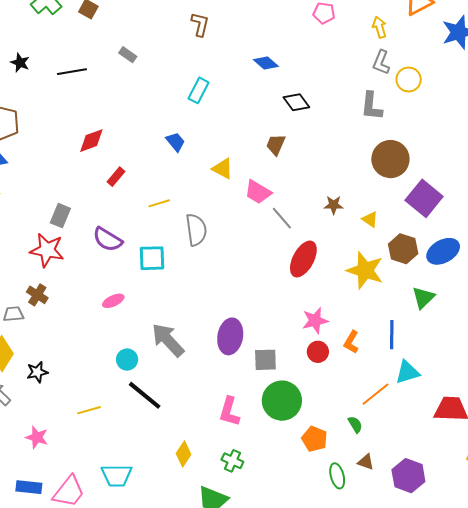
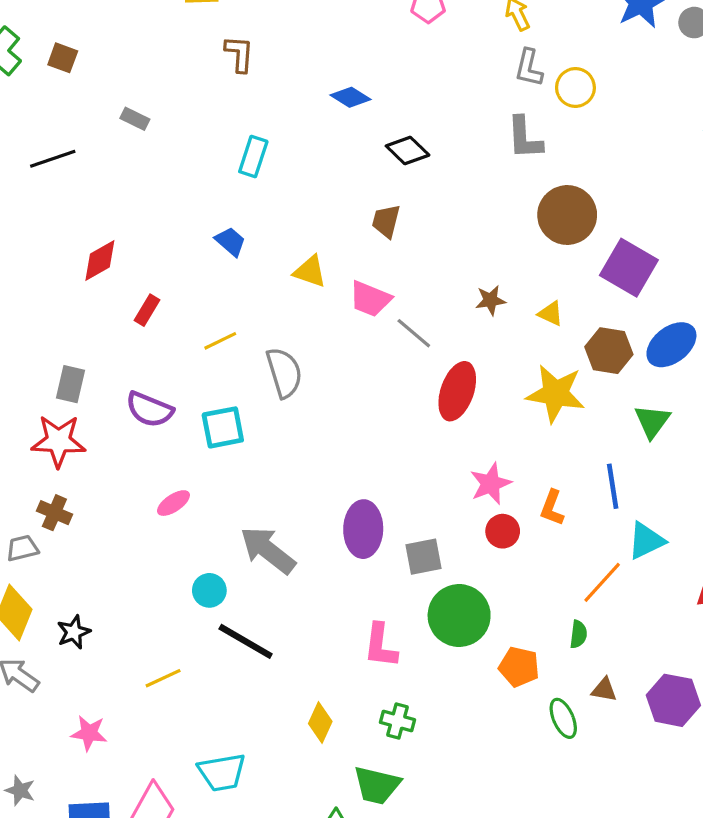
green semicircle: (355, 424) -> (578, 634), turned 48

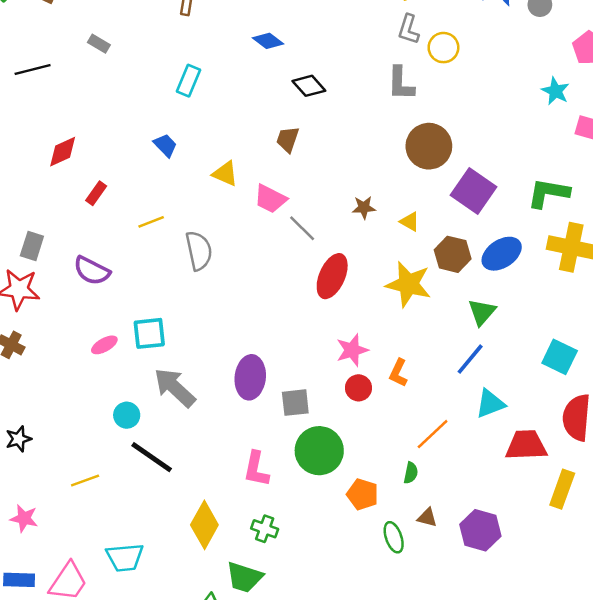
cyan square: (223, 427) -> (149, 333), moved
blue line: (613, 486) -> (470, 359), moved, turned 44
cyan triangle: (646, 541) -> (490, 404), moved
yellow diamond: (320, 722) -> (204, 525), size x1.5

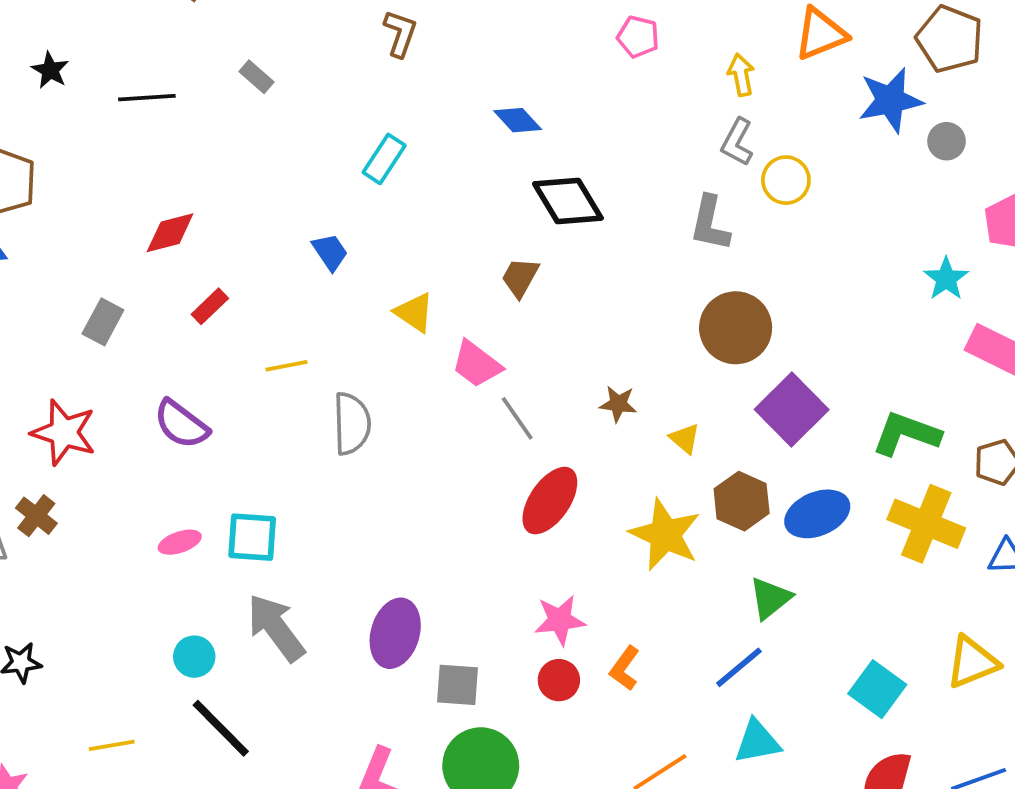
black diamond: (309, 86) -> (568, 201), size x1.4
gray rectangle: (32, 246) -> (103, 322), moved

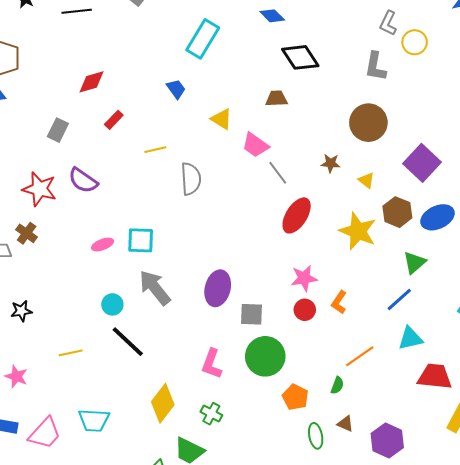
cyan rectangle: (384, 159) -> (203, 39), size x1.5
brown trapezoid: (520, 277) -> (277, 99), turned 60
brown circle: (736, 328) -> (368, 123), moved
purple semicircle: (181, 424) -> (83, 180), moved

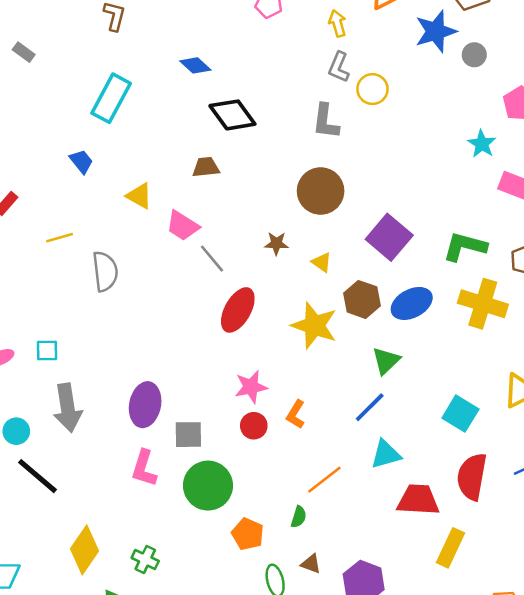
cyan square: (141, 240) -> (47, 350), size x0.7
gray arrow: (155, 288) -> (68, 408), turned -147
pink L-shape: (212, 364) -> (144, 468), moved

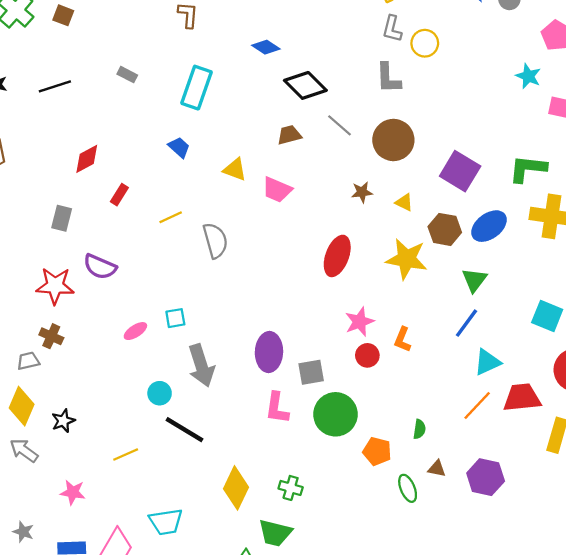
gray rectangle: (24, 52) -> (127, 75), moved
gray line: (212, 259) -> (340, 125), moved
orange line: (324, 480) -> (477, 405), moved

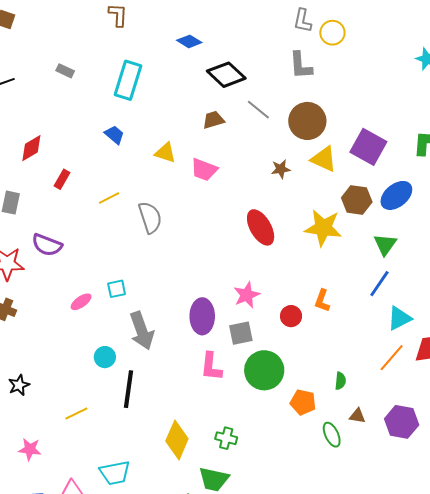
yellow triangle: (404, 202) -> (324, 159), moved, size x1.6
red ellipse: (337, 256) -> (261, 227), turned -48
pink star: (359, 322) -> (247, 295), moved
black line: (184, 430) -> (129, 389), turned 69

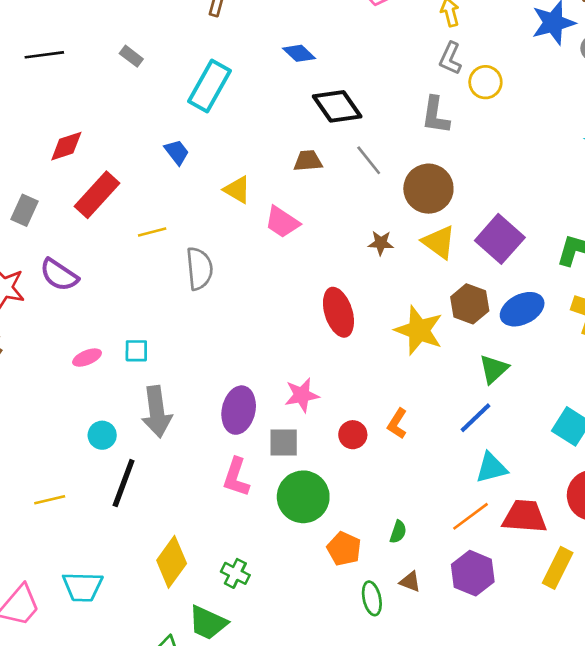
red rectangle: (62, 179) -> (97, 195), size x1.8
purple hexagon: (402, 422) -> (473, 573), moved

